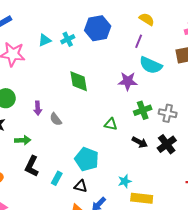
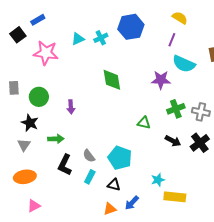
gray semicircle: (56, 119) -> (89, 156), moved

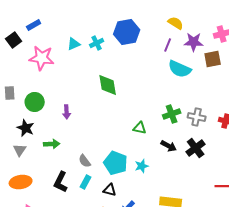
purple star: (161, 80) -> (194, 42), moved
black L-shape: (65, 165) -> (61, 182), moved
cyan star: (158, 180) -> (142, 166), moved

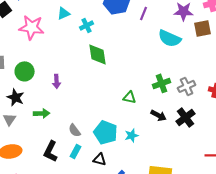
cyan cross: (97, 43) -> (87, 25), moved
purple line: (168, 45) -> (144, 13), moved
gray cross: (197, 117) -> (187, 86), turned -36

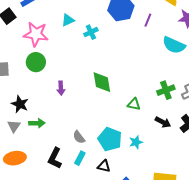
green diamond: (98, 54) -> (102, 82), moved
green circle: (25, 71) -> (36, 62), moved
green arrow: (42, 113) -> (37, 123), moved

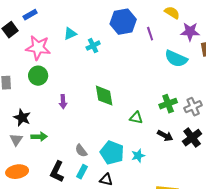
purple line: (148, 20) -> (150, 34), turned -40

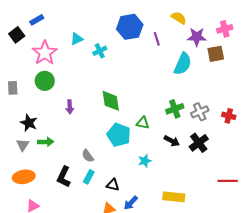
pink star: (38, 48) -> (45, 53), turned 30
cyan semicircle: (176, 59) -> (183, 64), turned -90
cyan pentagon: (112, 153) -> (119, 135), moved

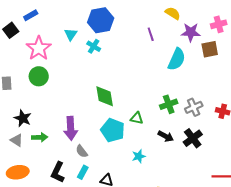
blue hexagon: (130, 27) -> (101, 20), moved
cyan triangle: (77, 39) -> (71, 34), turned -32
cyan cross: (100, 51) -> (94, 46), turned -32
purple arrow: (70, 107) -> (71, 128), moved, size x1.6
gray triangle: (23, 145) -> (17, 140), turned -32

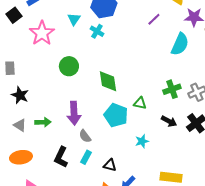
purple line: (151, 34) -> (154, 19), turned 64
green circle: (39, 76) -> (69, 66), moved
black star: (23, 118) -> (20, 95), moved

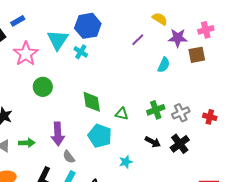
cyan triangle: (74, 19) -> (58, 40), size x1.6
cyan semicircle: (180, 44) -> (164, 65), size x0.7
green circle: (69, 66) -> (43, 87), moved
green triangle: (140, 103) -> (122, 114), moved

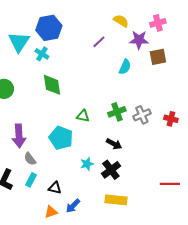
pink cross: (206, 30) -> (158, 23), moved
green diamond: (92, 102) -> (52, 85), moved
black cross: (180, 144) -> (111, 170), moved

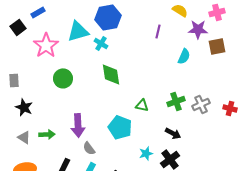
cyan triangle: (19, 42) -> (78, 31), turned 40
purple line: (99, 42) -> (158, 31), turned -32

